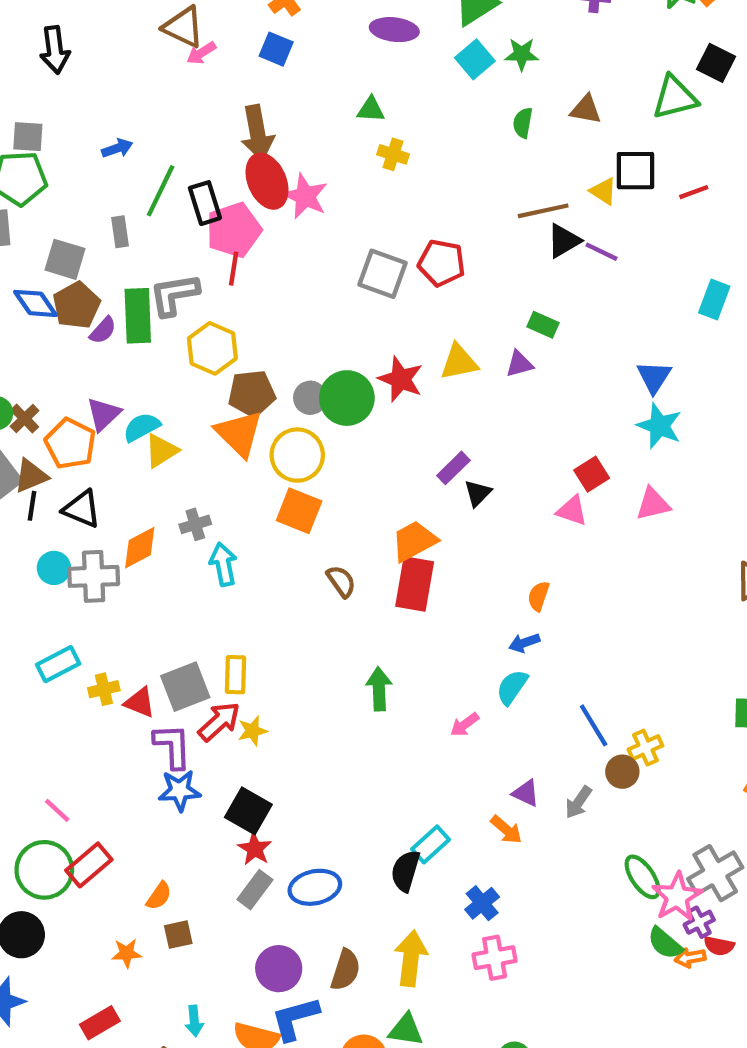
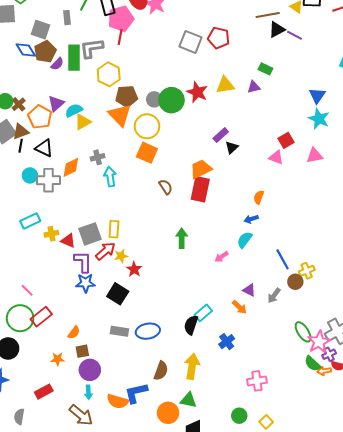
red star: (255, 849) -> (134, 269), moved
gray rectangle: (255, 890) -> (119, 331), turned 60
pink cross: (495, 958) -> (257, 381), moved
purple circle: (279, 969) -> (90, 370), moved

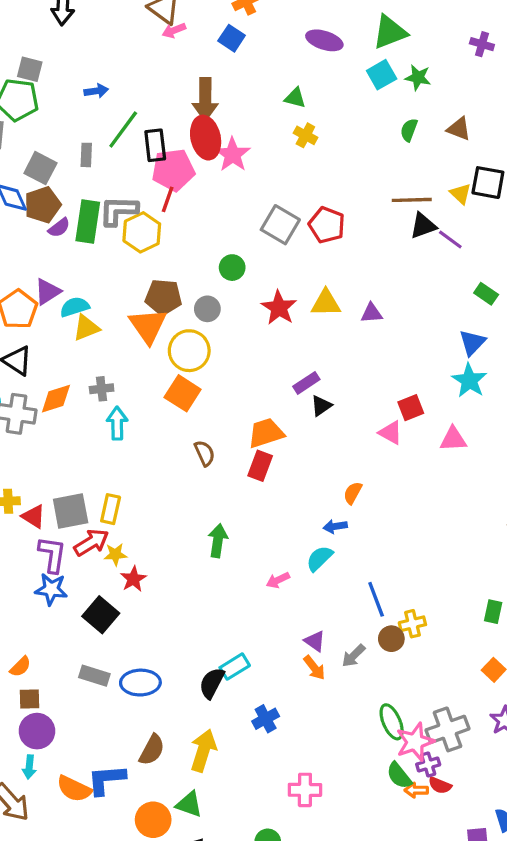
green rectangle: (266, 69) -> (486, 294), moved
yellow hexagon: (109, 74) -> (142, 232), moved
green circle: (171, 100) -> (232, 268), moved, size x0.6
red rectangle: (200, 189) -> (260, 466), size x0.7
orange arrow: (239, 307) -> (314, 668), moved

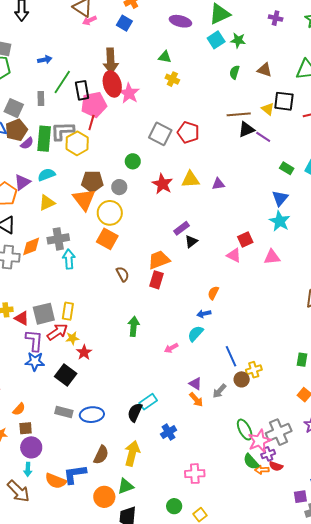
cyan semicircle: (75, 307) -> (46, 175), moved
gray cross: (102, 389) -> (58, 239), size x1.5
green triangle: (189, 804) -> (126, 486), turned -36

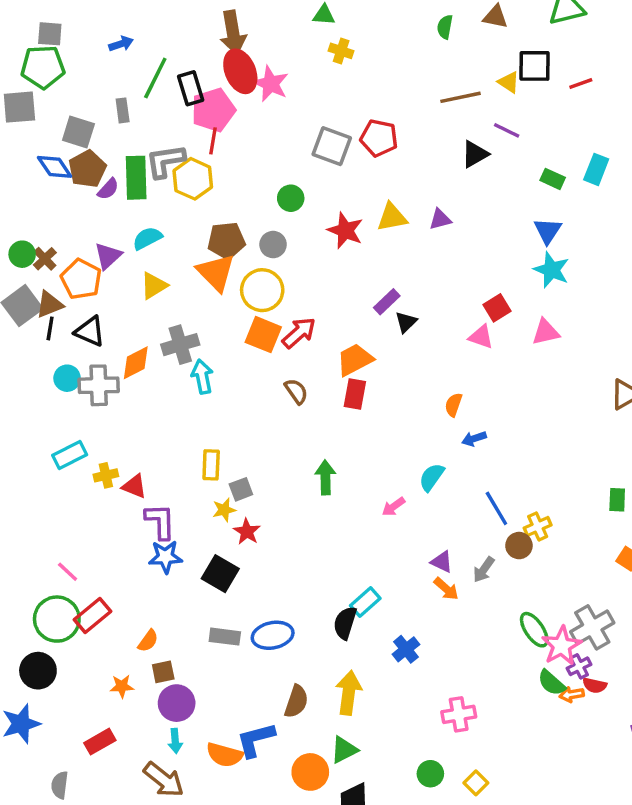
black triangle: (246, 130) -> (475, 154), moved
gray square: (44, 314) -> (241, 489), moved, size x0.6
blue arrow: (204, 314) -> (474, 439), moved
red arrow: (57, 332) -> (299, 333), moved

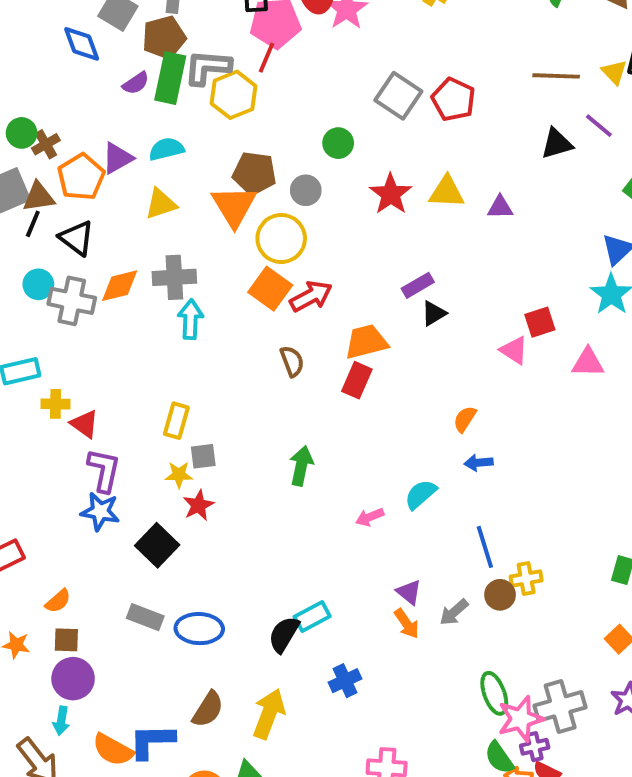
brown pentagon: (87, 169) -> (164, 37), moved

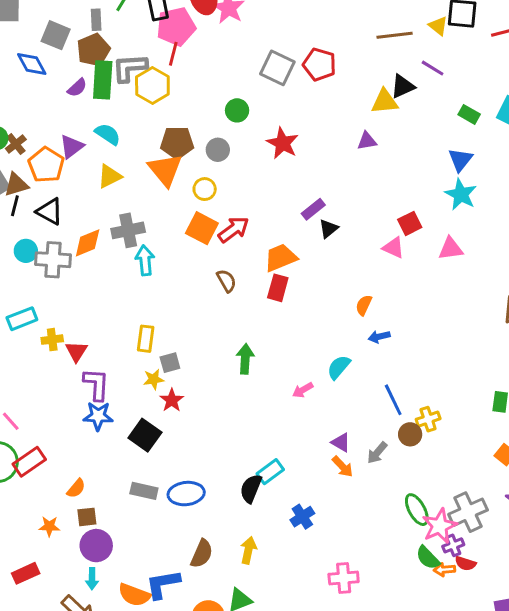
cyan semicircle: (166, 149) -> (108, 134), turned 56
yellow triangle: (447, 192) -> (385, 102), moved
yellow circle: (281, 239) -> (205, 189), size x0.6
red triangle: (85, 424) -> (76, 351), turned 35
yellow arrow: (269, 714) -> (248, 550), size x0.7

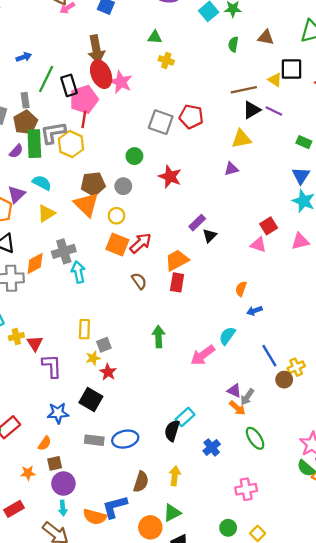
black triangle: (403, 86) -> (252, 110), moved
pink arrow: (303, 390) -> (203, 355), size x1.6
blue star: (98, 416) -> (58, 413), moved
gray arrow: (377, 453) -> (247, 397), moved
green ellipse: (417, 510) -> (255, 438), moved

